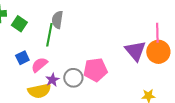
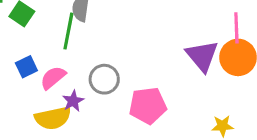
pink pentagon: (95, 70) -> (148, 106), moved
gray circle: (73, 78) -> (104, 79), moved

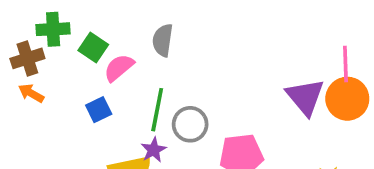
green line: (68, 31) -> (157, 110), moved
pink semicircle: (53, 78) -> (119, 68), moved

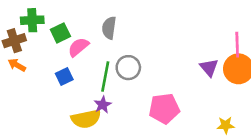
green square: (93, 48) -> (60, 33), turned 30
purple triangle: (305, 97) -> (209, 68), size x0.7
gray circle: (190, 124) -> (128, 68), moved

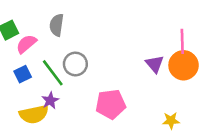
blue square: (64, 77) -> (23, 74), moved
green line: (105, 77) -> (53, 73), turned -48

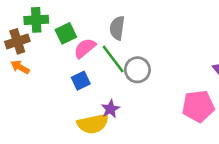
green line: (53, 73) -> (113, 59), moved
pink pentagon: (111, 104) -> (198, 106), moved

